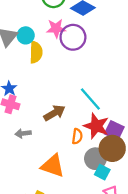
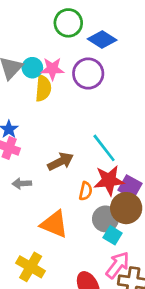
pink star: (56, 28) -> (52, 69), moved
red star: (96, 126) -> (109, 180), turned -30

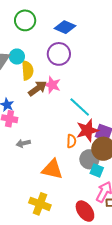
green circle: (68, 23) -> (25, 20), moved
pink star: (52, 69) -> (52, 85), moved, turned 30
brown arrow: (61, 162) -> (37, 88), moved

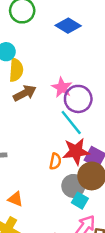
purple circle: (59, 54) -> (78, 99), moved
pink star: (52, 85) -> (62, 87), moved
orange triangle: (52, 169) -> (15, 199), moved, size x0.6

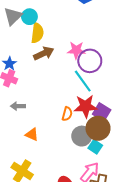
pink star: (62, 87) -> (76, 50), turned -30
orange triangle: (15, 199) -> (32, 134), moved
cyan square: (80, 201) -> (95, 147), moved

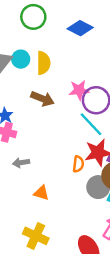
yellow semicircle: (37, 33) -> (43, 63), moved
brown arrow: (44, 53) -> (42, 99), turned 54

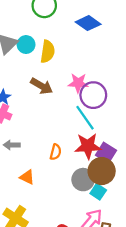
orange semicircle: (78, 164) -> (56, 152), moved

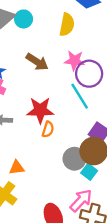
yellow semicircle: (48, 52) -> (67, 25), moved
red star: (88, 146) -> (40, 110), moved
orange triangle: (27, 177) -> (17, 168), moved, turned -35

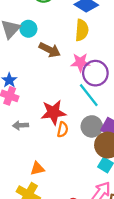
yellow semicircle: (67, 25) -> (82, 30), moved
brown arrow: (37, 62) -> (50, 50), moved
gray circle: (74, 159) -> (92, 126), moved

